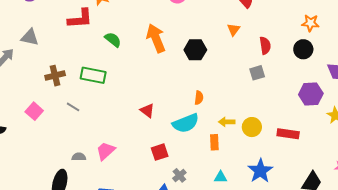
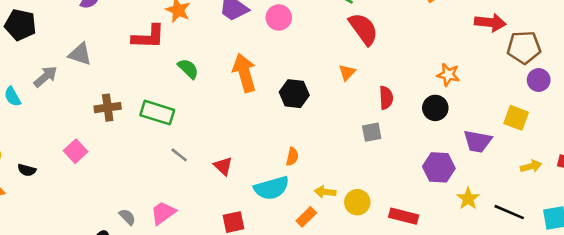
gray line: (73, 107) -> (179, 155), moved
orange rectangle: (214, 142) -> (306, 217), turned 42
gray semicircle: (79, 157) -> (127, 217), turned 40

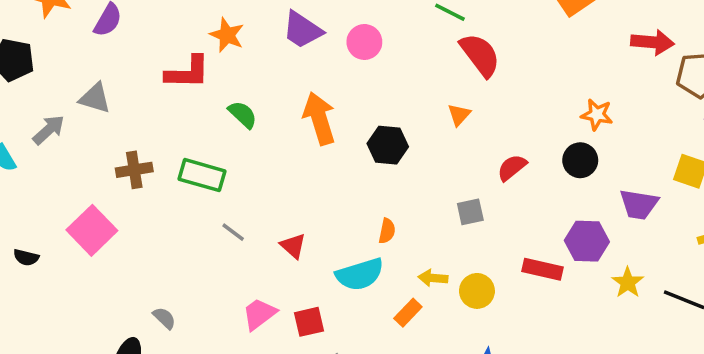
red semicircle: (386, 98) -> (512, 168), moved, turned -125
gray square: (372, 132) -> (470, 212), moved
pink square: (76, 151) -> (92, 230), size x1.5
pink trapezoid: (163, 213) -> (259, 314), moved
red rectangle: (404, 216) -> (542, 269), moved

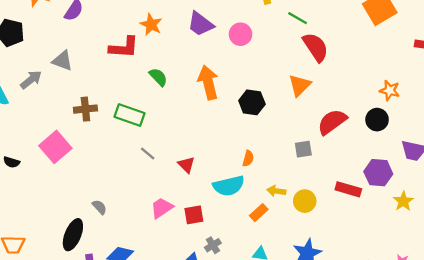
orange triangle: (459, 115) -> (300, 85), size x1.5
red semicircle: (512, 168) -> (332, 122), size x1.5

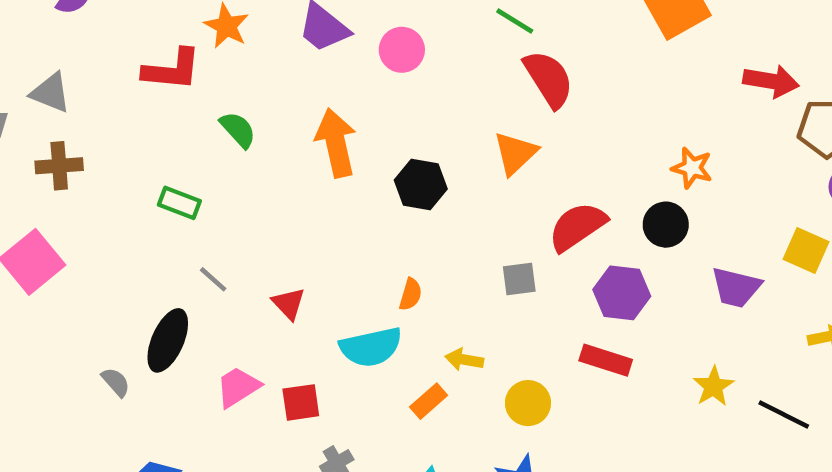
brown cross: (85, 109) -> (59, 166), moved
green rectangle: (129, 115) -> (179, 203), size x0.7
purple hexagon: (378, 173) -> (622, 293), moved
yellow circle: (305, 201) -> (528, 403), moved
black ellipse: (73, 235) -> (168, 340), moved

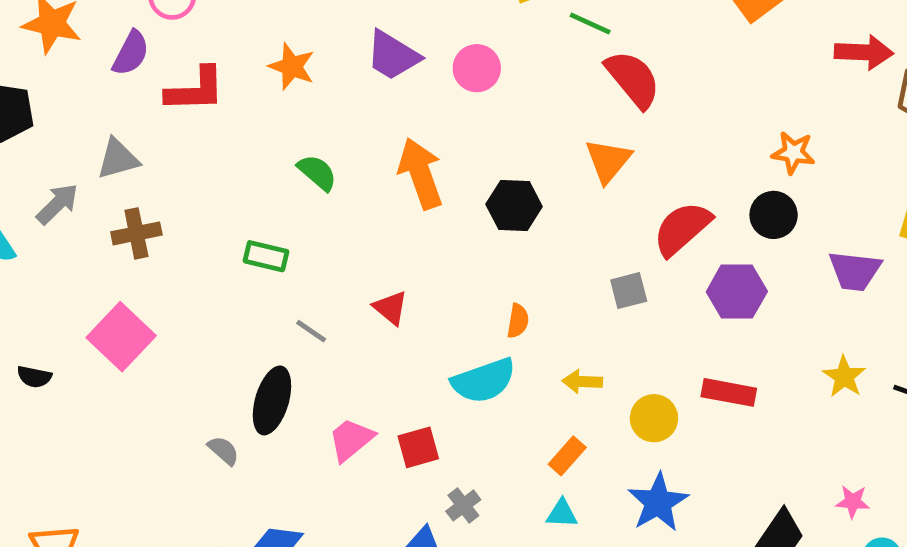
red L-shape: (172, 70) -> (195, 90), moved
gray triangle: (51, 93) -> (118, 159), turned -30
red triangle: (289, 303) -> (391, 308), moved
red rectangle: (606, 360) -> (729, 392), moved
orange rectangle: (429, 401) -> (567, 456), moved

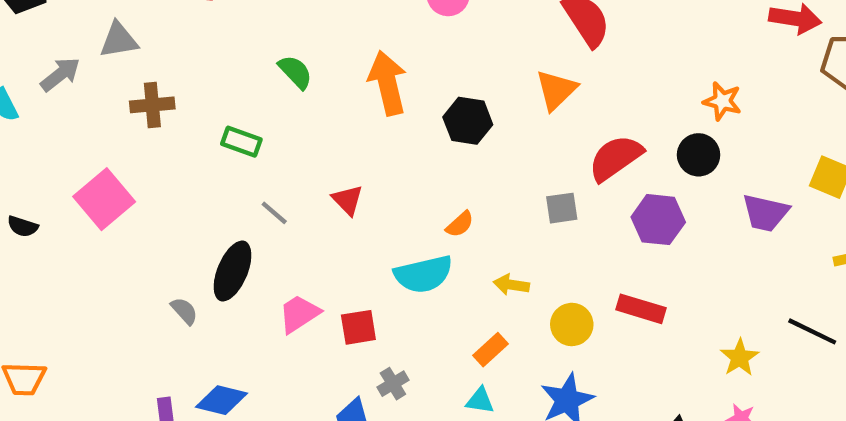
brown cross: (136, 233) -> (152, 105), moved
orange semicircle: (518, 321) -> (460, 224), turned 32
yellow star: (844, 377) -> (740, 358), moved

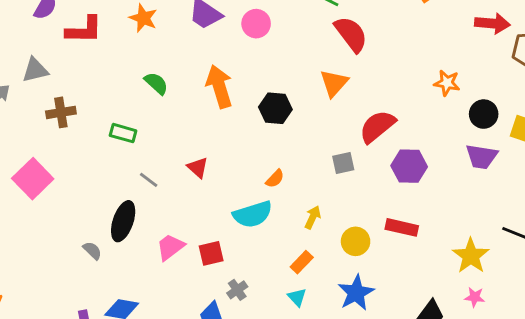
black circle: (699, 155) -> (484, 114), moved
yellow arrow: (511, 285) -> (313, 217), turned 110
yellow star: (740, 358) -> (471, 256), size x1.4
cyan triangle: (480, 401) -> (297, 297), turned 42

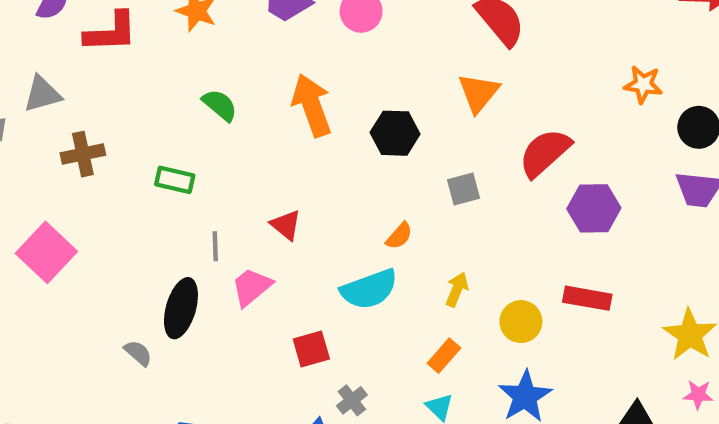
gray square: (343, 163) -> (463, 189), moved
gray line: (149, 180) -> (215, 246), turned 54
pink trapezoid: (170, 247) -> (252, 287), moved

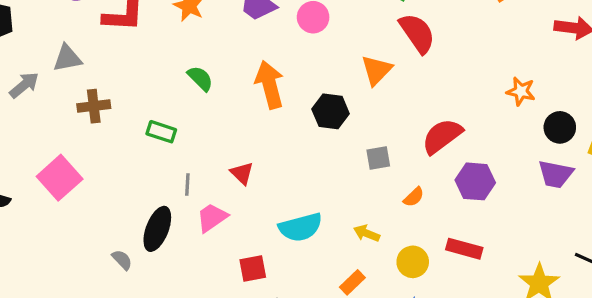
orange triangle: (479, 93) -> (377, 70), moved
orange semicircle: (399, 236) -> (414, 197), moved
yellow arrow: (457, 289) -> (367, 233), turned -95

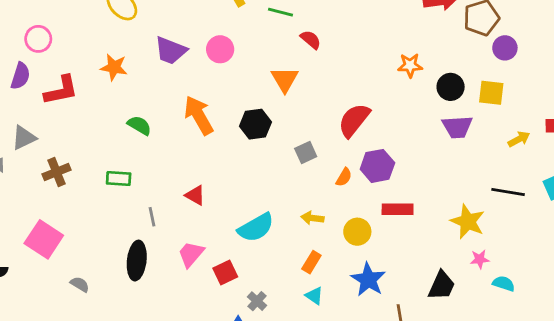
red semicircle: (417, 33) -> (311, 40), size x0.6
purple hexagon: (475, 181) -> (377, 166), moved
pink trapezoid: (212, 218) -> (191, 254), moved
gray semicircle: (122, 260) -> (80, 284), moved

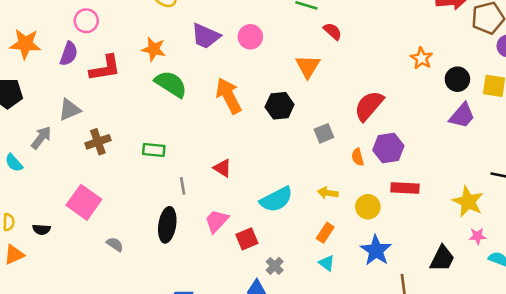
orange star: (410, 65) -> (422, 58), turned 30
green semicircle: (139, 125) -> (171, 84), moved, size x1.5
purple trapezoid: (457, 127) -> (462, 116), turned -48
orange semicircle: (344, 177) -> (358, 157), turned 132

